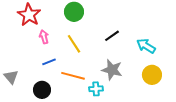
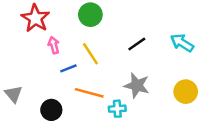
cyan arrow: (146, 46) -> (182, 43), moved
blue line: (49, 62) -> (68, 68), moved

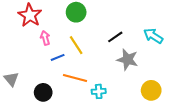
gray star: (137, 86) -> (128, 60), moved
yellow circle: (186, 92) -> (151, 90), moved

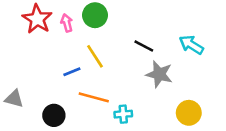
black line: (115, 37) -> (144, 46), turned 63
pink arrow: (45, 38) -> (67, 23), moved
gray triangle: (11, 79) -> (14, 99), turned -35

